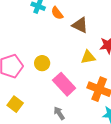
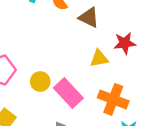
yellow circle: (42, 63) -> (40, 82), moved

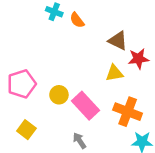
brown triangle: (89, 17) -> (118, 41), moved

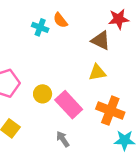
cyan cross: (54, 12) -> (40, 27), moved
red star: (138, 59) -> (119, 19), moved

